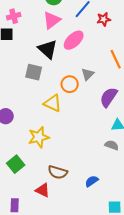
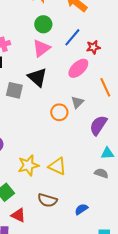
pink ellipse: (74, 40) -> (78, 68), moved
gray square: (34, 72) -> (14, 90), moved
yellow triangle: (53, 103) -> (57, 166), moved
red triangle: (43, 190) -> (18, 215), moved

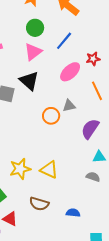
red star: (93, 47) -> (93, 59), moved
gray triangle: (77, 102) -> (69, 106), turned 32
blue semicircle: (81, 209) -> (73, 213), turned 40

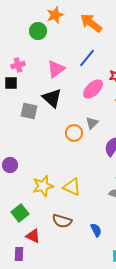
green circle: (35, 28) -> (38, 31), moved
gray triangle: (69, 106) -> (92, 123), turned -32
blue semicircle: (73, 213) -> (96, 230), turned 56

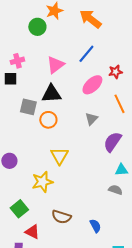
black triangle: (52, 98) -> (51, 94), turned -45
orange circle: (74, 133) -> (48, 120), moved
yellow triangle: (72, 187) -> (59, 156), moved, turned 36

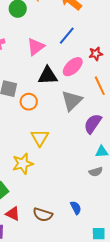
black triangle: (51, 94) -> (48, 76), moved
gray triangle: (91, 119) -> (72, 101), size x1.6
gray semicircle: (115, 190) -> (96, 172), turned 144
brown semicircle: (61, 217) -> (43, 215), moved

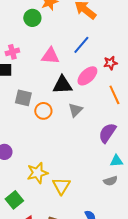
pink triangle: (36, 47) -> (50, 56), turned 42
gray triangle: (72, 101) -> (75, 110), moved, size x0.7
yellow triangle: (40, 138) -> (61, 186), moved

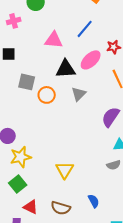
pink cross: (12, 52) -> (14, 21), moved
yellow star: (37, 173) -> (21, 157), moved

